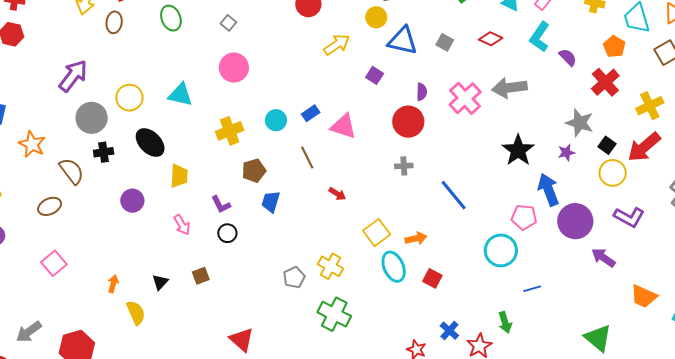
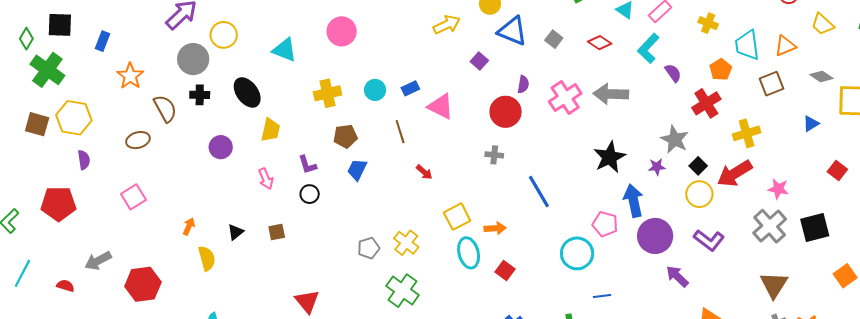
yellow circle: (129, 98) -> (224, 35), moved

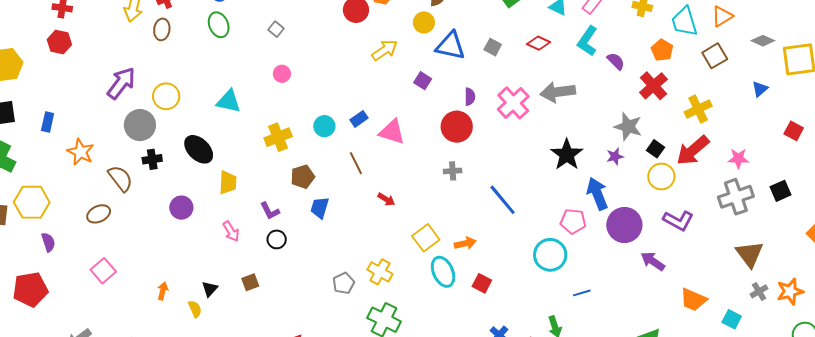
pink circle: (342, 31) -> (282, 74), size x0.6
gray cross: (770, 226) -> (736, 197), turned 32
black square: (815, 228) -> (781, 191), size x0.7
yellow semicircle: (207, 258) -> (195, 309), moved, size x0.7

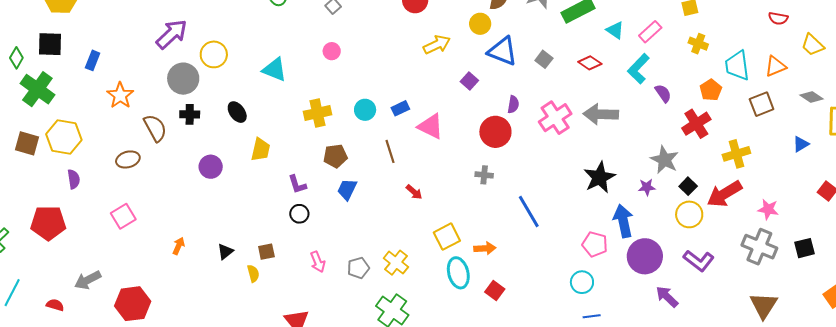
black ellipse: (199, 149) -> (237, 112), size x0.7
gray cross: (736, 197) -> (759, 247), turned 32
pink arrow: (231, 231) -> (318, 262), moved
cyan circle: (550, 255) -> (582, 282), moved, size x0.7
yellow semicircle: (195, 309) -> (253, 273), moved

